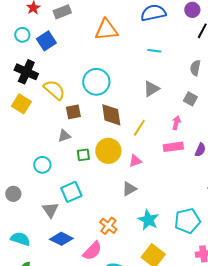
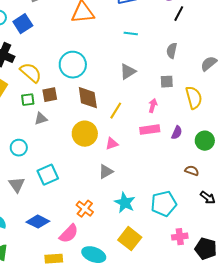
gray square: (190, 99) -> (167, 82), turned -32
green square: (83, 155) -> (28, 100), moved
gray triangle: (50, 210) -> (17, 185), moved

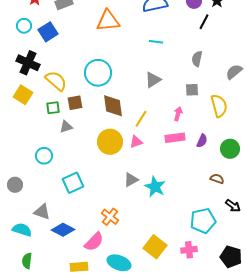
pink triangle: (112, 144) -> (136, 142), moved
gray triangle: (17, 185) -> (42, 212), moved, turned -36
cyan star: (125, 203) -> (155, 187), moved
cyan pentagon: (164, 204) -> (203, 221), moved
pink cross: (180, 237) -> (189, 250), moved

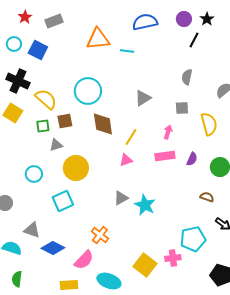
blue square: (48, 32) -> (38, 50), turned -30
cyan line: (156, 42) -> (127, 51), moved
yellow circle: (110, 142) -> (76, 168), moved
pink cross: (189, 250) -> (173, 258), moved

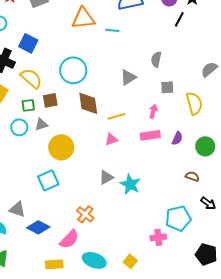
blue square: (38, 50) -> (28, 43), moved
gray semicircle: (187, 77) -> (156, 59), moved
yellow line: (131, 137) -> (116, 116), turned 42
cyan circle: (34, 174) -> (19, 127), moved
yellow square: (145, 265) -> (130, 261), moved, size x0.6

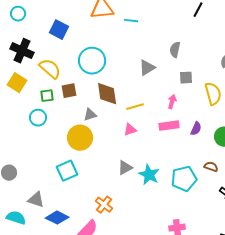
blue square: (28, 43) -> (59, 30), moved
gray triangle: (41, 124) -> (90, 115), moved
cyan pentagon: (178, 218) -> (184, 179), moved

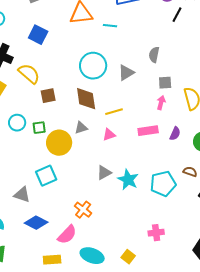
cyan circle: (92, 61) -> (93, 66), moved
green square: (47, 96) -> (39, 128), moved
pink arrow: (172, 102) -> (161, 103), moved
gray triangle: (90, 115) -> (81, 128), moved
gray triangle: (36, 200) -> (22, 195), moved

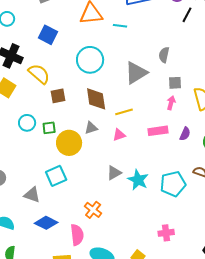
cyan circle: (93, 66) -> (90, 60), moved
gray triangle: (126, 73) -> (136, 73), size x1.4
pink semicircle: (67, 235) -> (77, 235), turned -50

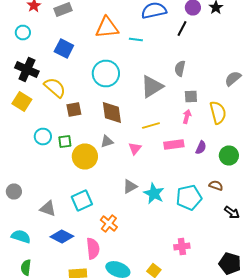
black line: (187, 15) -> (182, 28), moved
yellow line: (124, 112) -> (151, 126), moved
pink triangle: (119, 135) -> (135, 148), turned -32
cyan square: (56, 176) -> (82, 200), moved

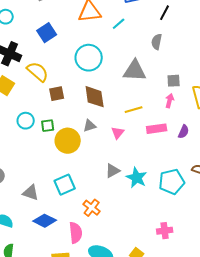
cyan line: (136, 40) -> (119, 24), turned -48
blue square: (64, 48) -> (47, 33), turned 30
gray semicircle: (180, 68) -> (157, 42), moved
gray triangle: (152, 86) -> (135, 71), turned 35

